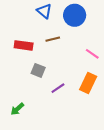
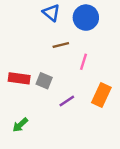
red rectangle: (24, 45) -> (19, 78), moved
pink line: (92, 54) -> (83, 62), moved, turned 72

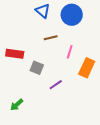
red rectangle: (19, 78) -> (15, 54), moved
orange rectangle: (101, 95) -> (87, 68), moved

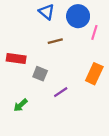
pink line: (70, 52) -> (94, 32), moved
green arrow: (17, 105) -> (21, 105), moved

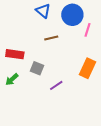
green arrow: (21, 105) -> (12, 79), moved

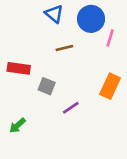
green arrow: (12, 79) -> (17, 126), moved

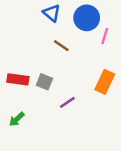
brown line: (64, 48) -> (61, 46), turned 49
red rectangle: (19, 68) -> (18, 79), moved

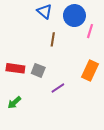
brown line: (61, 46) -> (53, 39), turned 64

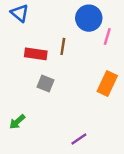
blue triangle: (44, 11) -> (20, 13), moved
red rectangle: (15, 68) -> (36, 54), moved
purple line: (58, 88) -> (79, 139), moved

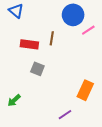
pink line: (107, 37) -> (88, 30), turned 40
orange rectangle: (107, 83) -> (85, 90), moved

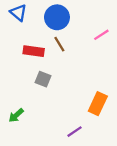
blue circle: (73, 15) -> (57, 17), moved
brown line: (52, 38) -> (59, 44), turned -40

